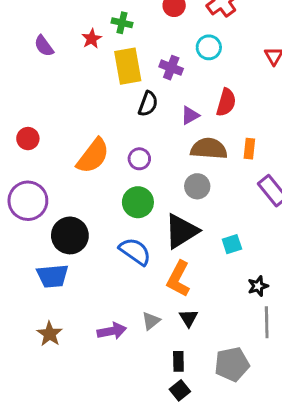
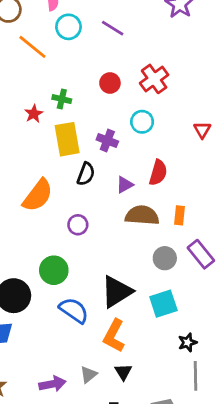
orange semicircle: (93, 156) -> (38, 195), moved
gray circle: (197, 186) -> (165, 258), moved
green circle: (138, 202) -> (54, 270), moved
cyan square: (232, 244) -> (163, 304), size x1.5

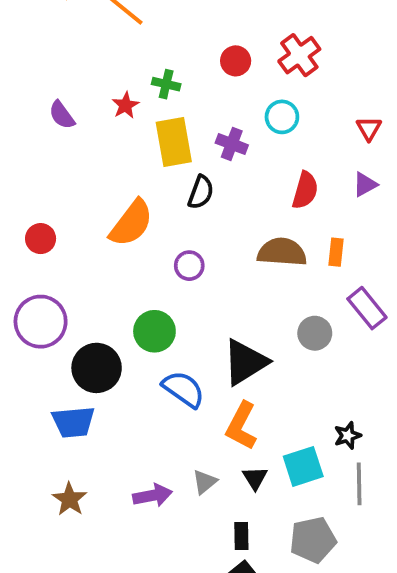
purple triangle: (125, 185) -> (365, 184), moved
gray circle: (165, 258) -> (315, 333), moved
cyan square: (163, 304) -> (303, 466), moved

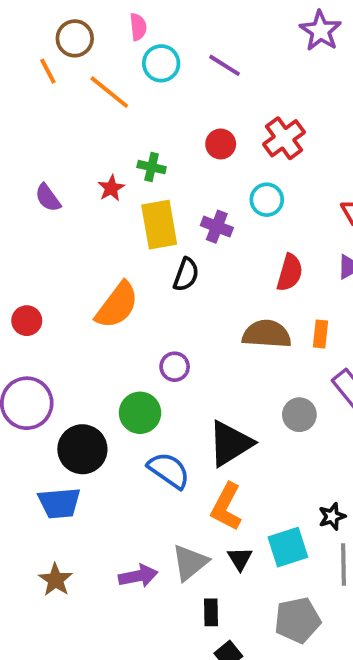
purple circle: (189, 266) -> (175, 367), moved
gray triangle: (205, 482) -> (190, 563), size x1.5
black rectangle: (241, 536) -> (211, 612), moved

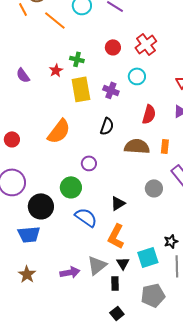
black semicircle: (186, 275) -> (107, 126), moved
black triangle: (230, 443) -> (118, 203), size x0.6
black rectangle: (211, 612) -> (115, 283), moved

